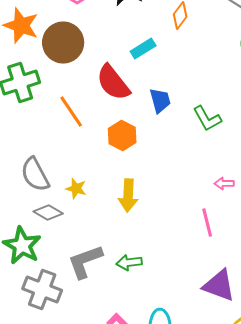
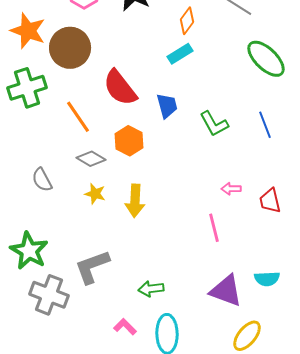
cyan rectangle: (143, 48) -> (180, 54), moved
gray semicircle: (35, 174) -> (42, 180), size x0.7
yellow star: (76, 188) -> (95, 194), moved
gray diamond: (48, 212) -> (91, 159), moved
green arrow: (129, 262) -> (151, 289), moved

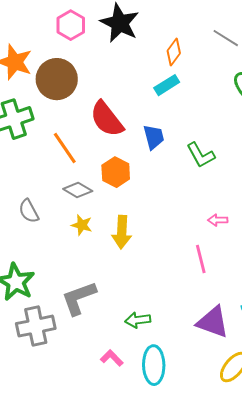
gray cross: (49, 295) -> (36, 326), turned -33

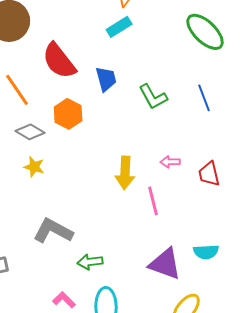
yellow arrow: (122, 232) -> (125, 173), moved
gray L-shape: (79, 298) -> (53, 231), moved, turned 48

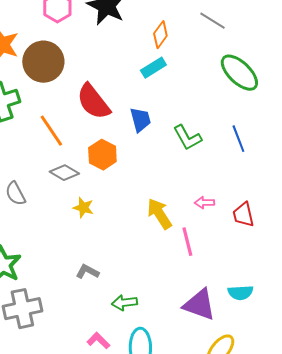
yellow star: (34, 167) -> (83, 208), moved
yellow arrow: (125, 173) -> (159, 214), turned 144
gray L-shape: (53, 231) -> (87, 272), size x0.6

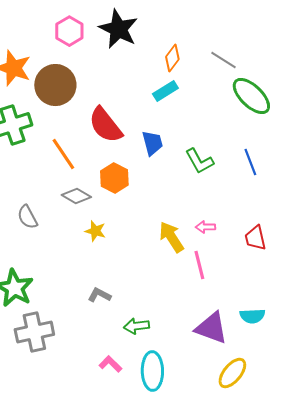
gray line: (212, 21) -> (223, 60), moved
pink arrow: (204, 203) -> (205, 227), moved

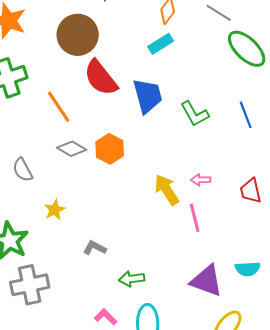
brown circle: (55, 85) -> (78, 35), moved
blue trapezoid: (152, 143) -> (148, 96), size x1.4
orange hexagon: (114, 178) -> (110, 149), moved
yellow star: (95, 231) -> (55, 210), moved, turned 30

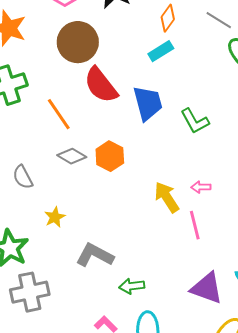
gray L-shape: (95, 248) -> (95, 255), size x1.6

